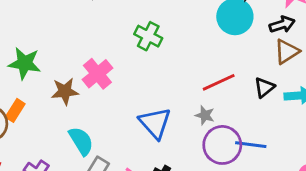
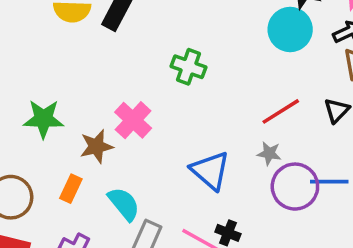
orange rectangle: (15, 110) -> (71, 189), moved

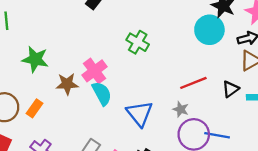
orange rectangle: (71, 189) -> (35, 108), moved
cyan semicircle: (124, 204) -> (102, 93), moved

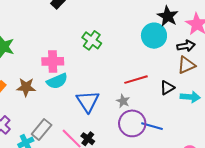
pink cross: (94, 71) -> (53, 61), turned 30
brown star: (67, 84) -> (26, 87), moved
cyan semicircle: (102, 93) -> (57, 81), turned 90

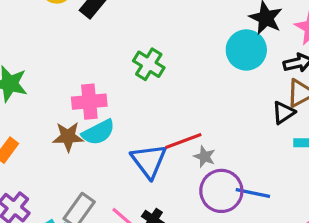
red line: (136, 80) -> (183, 141), moved
brown star: (26, 87) -> (68, 137), moved
black triangle: (167, 88) -> (283, 113), moved

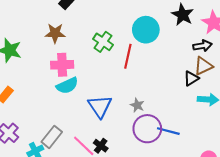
cyan circle: (246, 50) -> (146, 30), moved
brown star: (68, 137) -> (55, 33), moved
red line: (183, 141) -> (128, 56), moved, turned -60

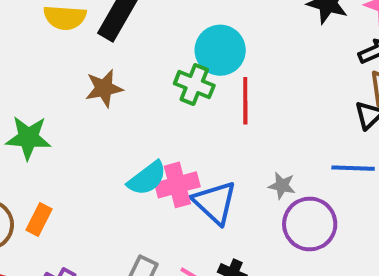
cyan circle: (146, 30) -> (220, 50), moved
pink cross: (62, 65) -> (177, 185), moved
blue line: (168, 131) -> (353, 168), moved

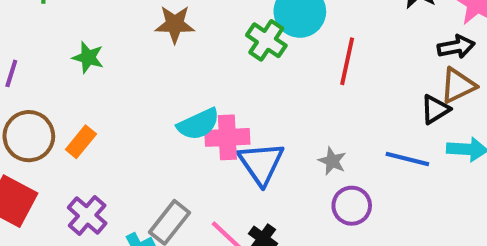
red line: (245, 101) -> (347, 61), moved
green star: (28, 138) -> (88, 57), size x0.7
purple circle: (310, 224) -> (352, 206), size x0.7

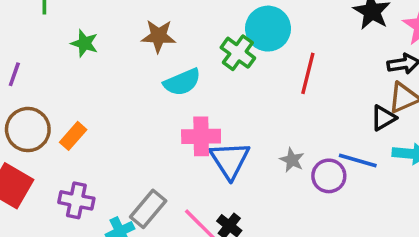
green star: (88, 57) -> (85, 43), moved
cyan semicircle: (198, 124) -> (182, 82), moved
purple circle: (352, 206) -> (329, 176), moved
purple cross: (87, 215) -> (76, 200), turned -32

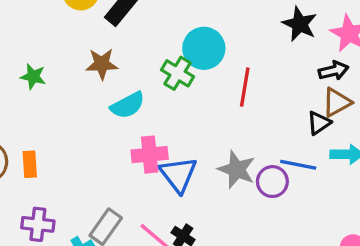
orange rectangle: (73, 136) -> (30, 164), turned -40
gray star: (292, 160) -> (237, 170), size x1.6

